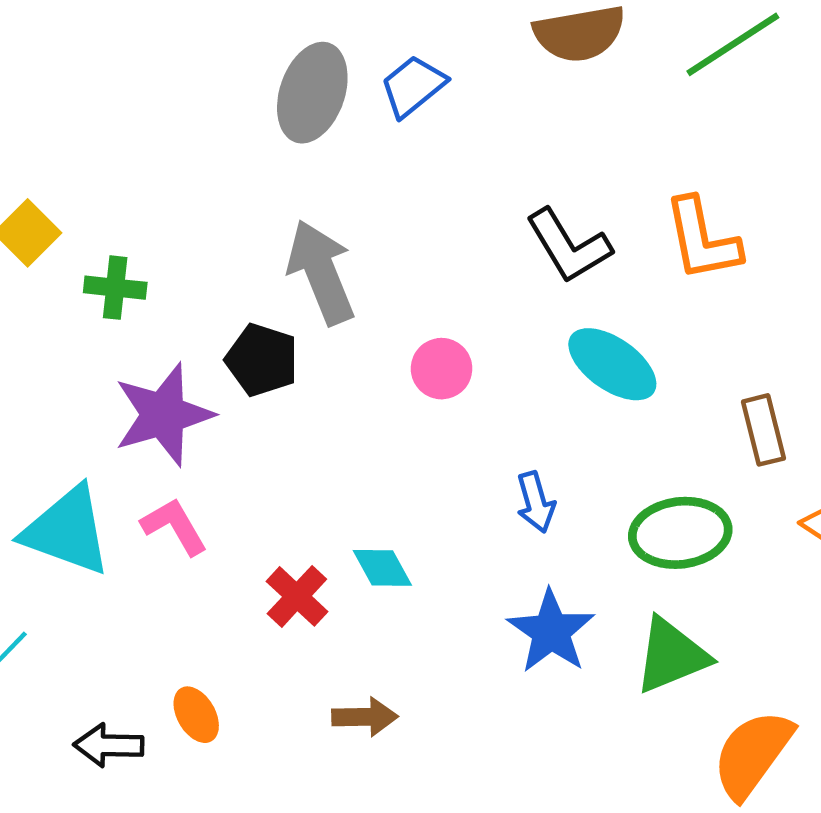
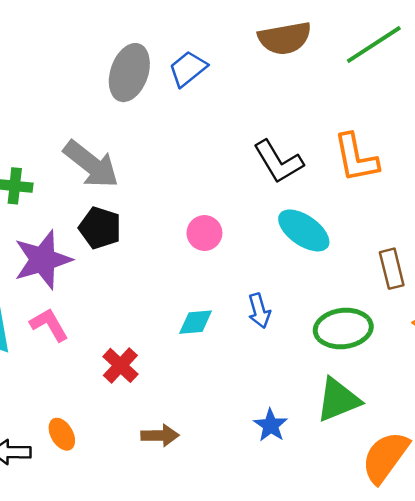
gray arrow: (321, 272) -> (91, 164), moved, turned 150
cyan diamond: (382, 568) -> (196, 322), moved, turned -66
blue star: (551, 631) -> (271, 425), moved, size x0.7

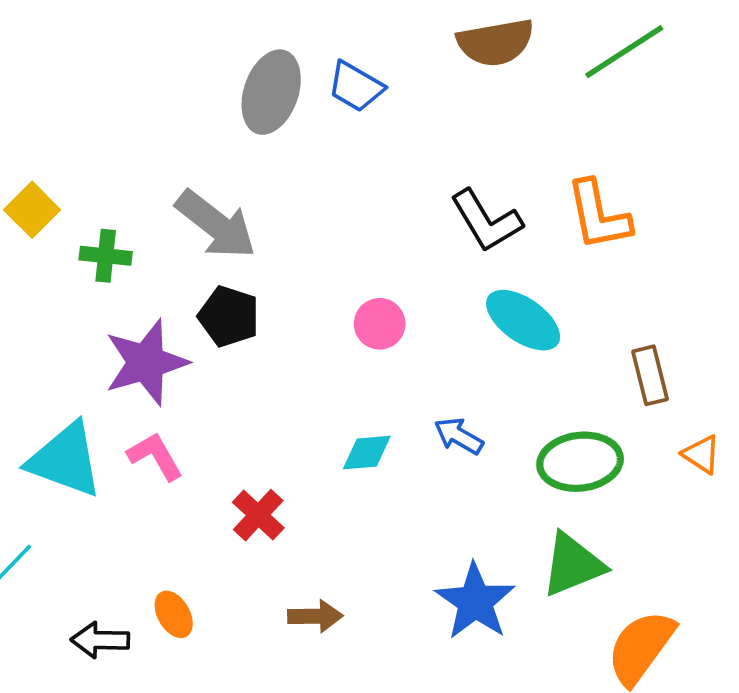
blue trapezoid: (188, 69) -> (356, 87), turned -111
blue arrow: (259, 311) -> (459, 436), turned 136
blue star: (271, 425) -> (475, 601), size x1.6

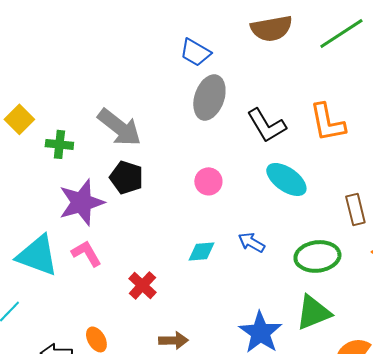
gray ellipse: (271, 92) -> (209, 97), moved

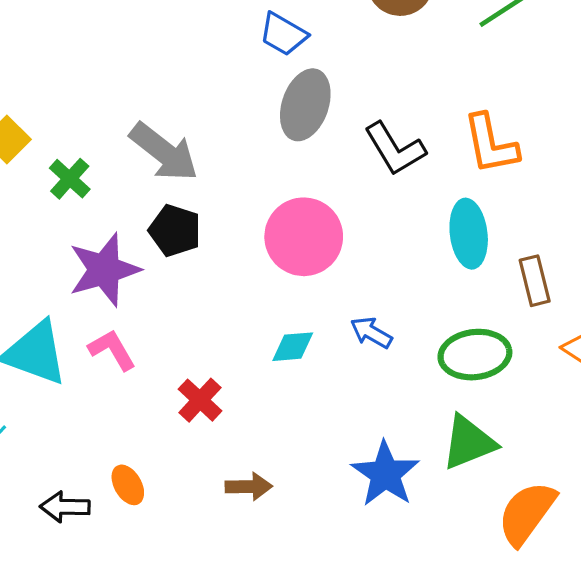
green cross: (59, 144) -> (70, 179), turned 36
cyan ellipse: (286, 179) -> (469, 234), moved, turned 48
pink circle: (208, 181) -> (304, 237), size x1.8

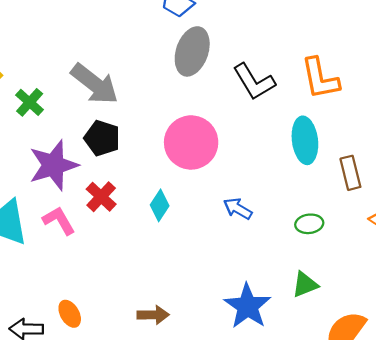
cyan diamond: (293, 347) -> (160, 205), moved, turned -52
green ellipse: (475, 355) -> (309, 224), size x0.6
red cross: (200, 400) -> (101, 197), moved
green triangle: (469, 443) -> (305, 284), size x0.7

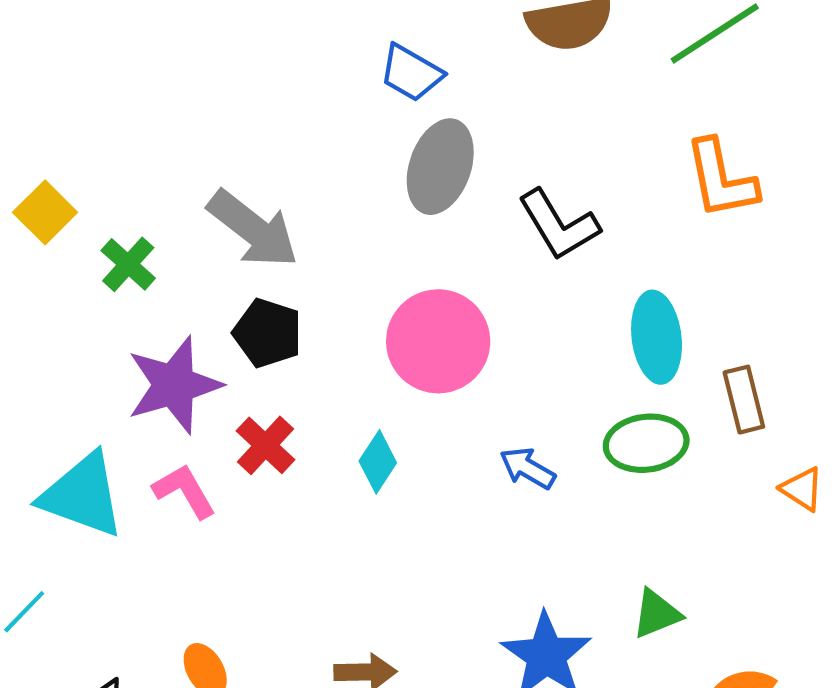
orange L-shape: (320, 79) -> (721, 179), moved
green ellipse: (309, 224) -> (646, 443), moved, size x1.5

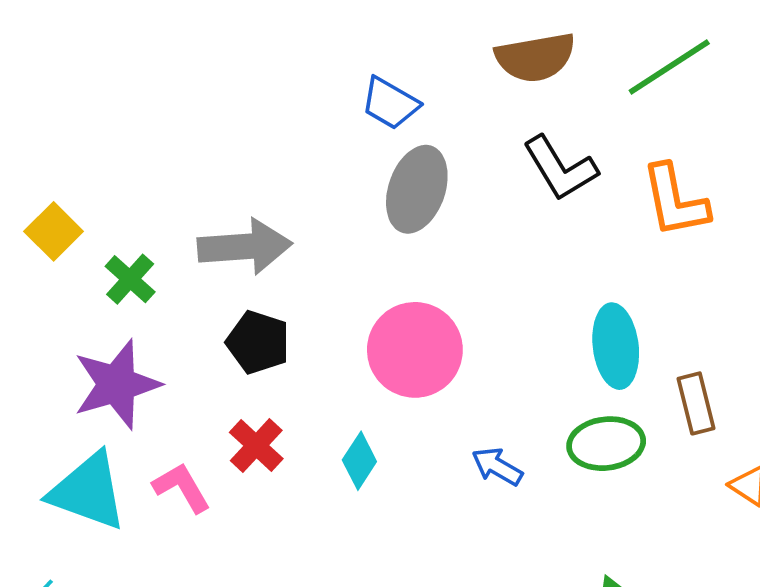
black L-shape: (559, 225) -> (560, 168), moved
gray arrow: (253, 229) -> (245, 247), turned -42
purple star: (174, 385) -> (117, 384), moved

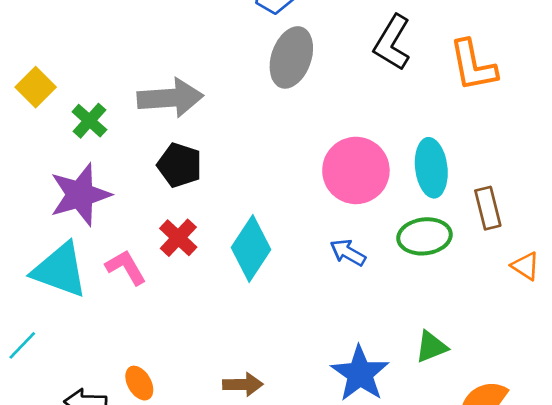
black L-shape: (560, 168) -> (392, 43), turned 62
pink circle: (415, 350) -> (356, 170), moved
cyan diamond: (359, 461) -> (251, 249), size x1.6

